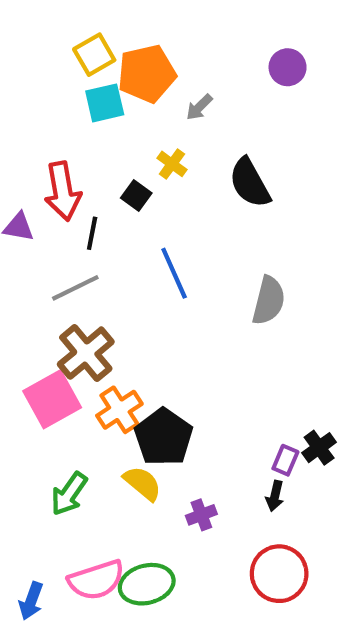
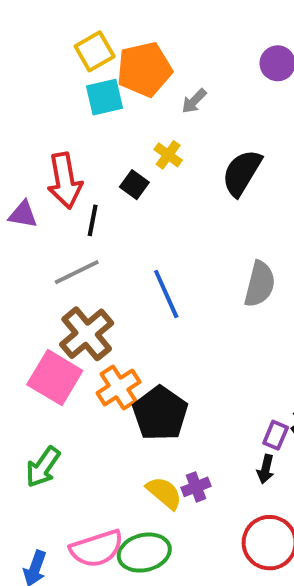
black semicircle: (250, 183) -> (242, 173), turned 60
blue line: (174, 273) -> (166, 294), moved
pink square: (52, 399) -> (55, 378), turned -30
yellow semicircle: (143, 483) -> (164, 493), moved
green arrow: (69, 494) -> (43, 467), moved

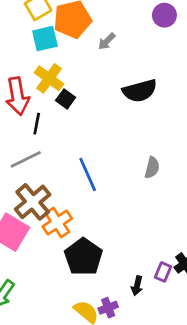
yellow cross: (168, 155) -> (49, 78), moved, size x1.5
black semicircle: (242, 173) -> (140, 91), turned -136
gray semicircle: (260, 284) -> (152, 168), size x0.7
orange cross: (118, 387) -> (57, 223), moved
black arrow: (266, 469) -> (137, 286), moved

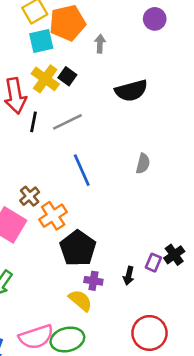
gray arrow: (107, 41) -> (100, 44), turned 138
black square: (66, 99) -> (67, 76), moved
gray line: (26, 159) -> (67, 122), moved
brown cross: (33, 202) -> (30, 196), size x0.6
purple cross: (108, 308) -> (93, 281), moved, turned 30

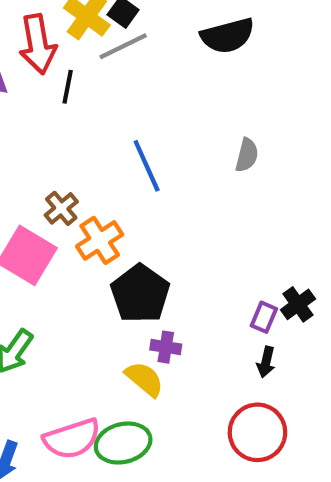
gray line: (67, 122) -> (123, 46), moved
black arrow: (129, 276) -> (266, 362), moved

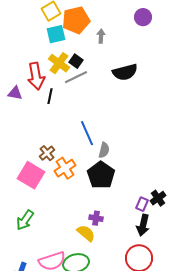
gray semicircle: (247, 155) -> (104, 150), moved
black pentagon: (140, 294) -> (101, 175), moved
black arrow: (266, 362) -> (143, 225), size x1.5

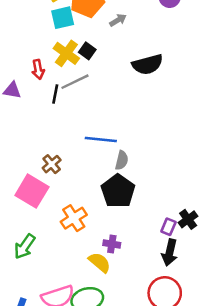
gray arrow: (101, 36) -> (118, 20), turned 56
red arrow: (36, 76) -> (38, 69), size x0.6
gray line: (76, 77) -> (75, 82), moved
blue line: (87, 133) -> (101, 139), turned -60
orange cross: (65, 168) -> (74, 218), moved

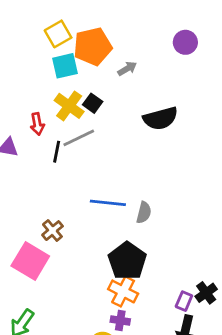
gray semicircle: (122, 160) -> (144, 213), moved
orange cross: (74, 218) -> (123, 291), moved, turned -30

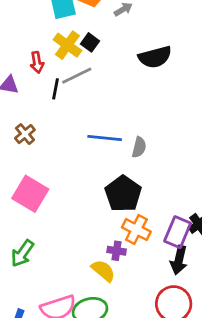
brown cross: (52, 231) -> (25, 134), moved
orange cross: (123, 291) -> (136, 230), moved
purple rectangle: (184, 301) -> (178, 232), size x1.6

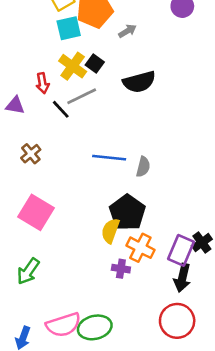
black semicircle: (155, 57) -> (139, 82), moved
black line: (56, 89) -> (61, 109), turned -54
yellow semicircle: (103, 271) -> (110, 231), moved, turned -110

